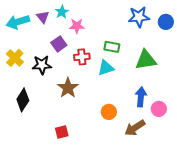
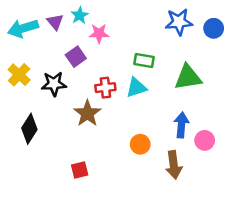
red cross: (82, 57) -> (105, 88), moved
brown arrow: (135, 128) -> (174, 165), turned -65

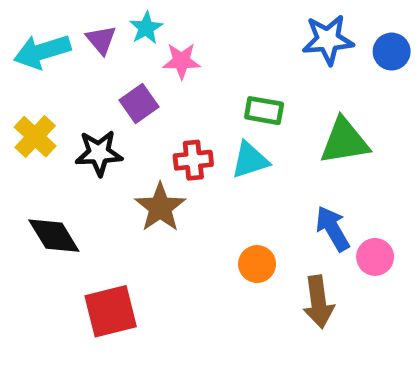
blue arrow: (181, 125) -> (333, 229), turned -35
black diamond: (29, 129) -> (54, 236), turned -64
red square: (80, 170) -> (111, 311), moved, size x1.6

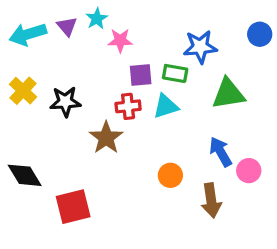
blue star: (328, 40) -> (200, 47), moved
purple square: (139, 103) -> (141, 75), moved, turned 30
black diamond: (54, 236) -> (25, 175), moved

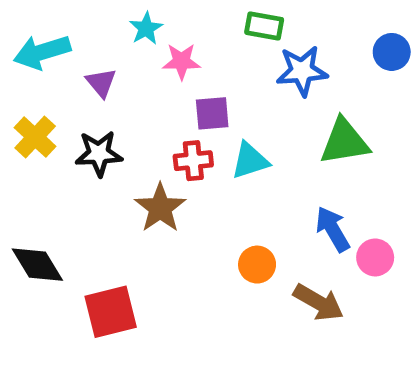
purple triangle: (67, 26) -> (101, 83), moved
green rectangle: (175, 73) -> (264, 26), moved
brown arrow: (211, 200) -> (318, 302), turned -52

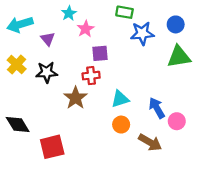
blue circle: (392, 52) -> (176, 24), moved
pink star: (181, 61) -> (86, 29), turned -30
green triangle: (344, 142) -> (179, 57), moved
cyan triangle: (250, 161) -> (120, 99), moved

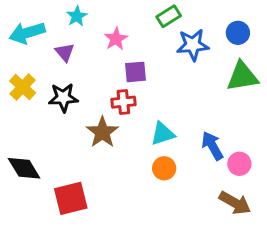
green rectangle: (124, 12) -> (169, 16), turned -42
cyan star: (69, 13) -> (77, 16), moved
brown arrow: (150, 142) -> (235, 203), moved

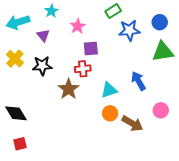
blue arrow: (212, 146) -> (138, 81), moved
red square: (71, 198) -> (20, 144), moved, size x0.6
brown arrow: (235, 203) -> (132, 123), moved

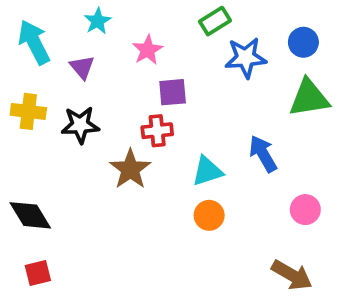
cyan arrow: (18, 22) -> (34, 42), turned 80
yellow cross: (15, 59) -> (28, 111), turned -36
brown arrow: (132, 123) -> (292, 275), moved

